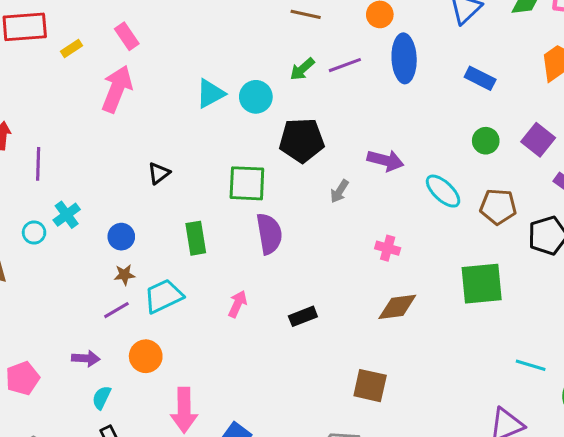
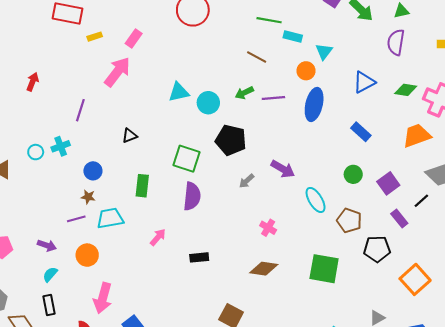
pink rectangle: (127, 36) -> (134, 39), turned 54
purple line: (38, 164) -> (80, 110), moved

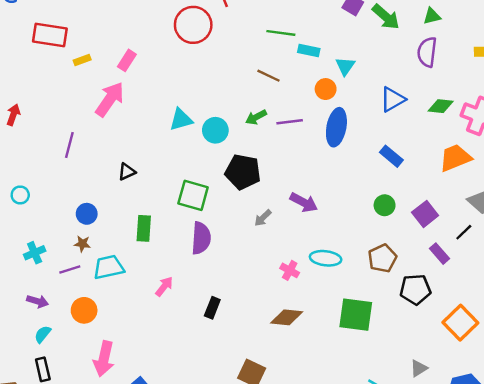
cyan cross: (61, 146) -> (35, 253), moved
cyan ellipse: (316, 200) -> (326, 258), moved, turned -50
brown pentagon: (349, 221) -> (382, 258), turned 30
black rectangle: (199, 257) -> (212, 308), turned -60

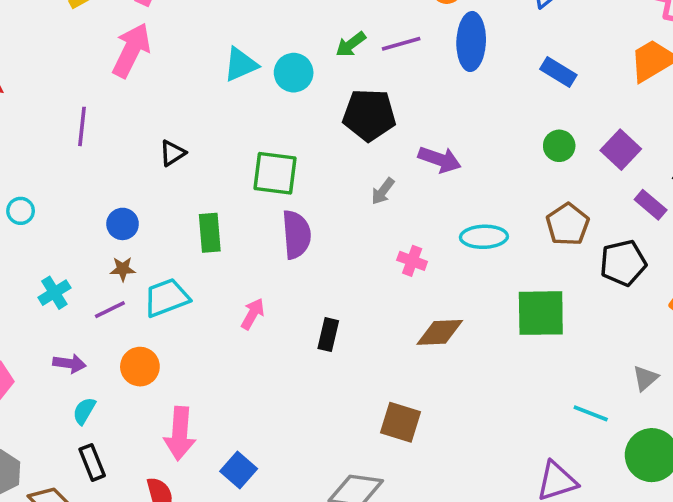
black pentagon: (243, 172) -> (369, 115), moved
pink cross: (290, 270) -> (412, 261), moved

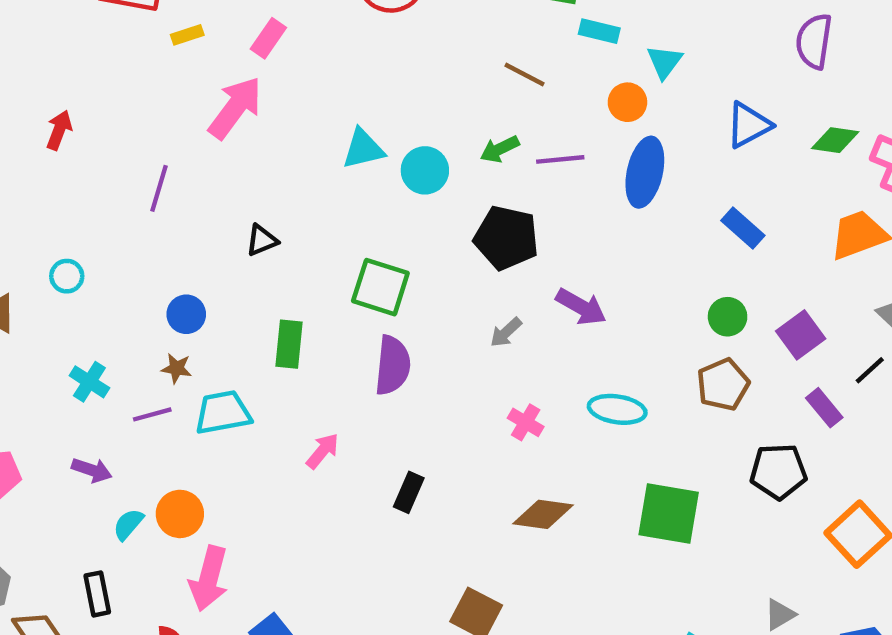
brown pentagon: (568, 224) -> (723, 385), moved
cyan cross: (54, 293) -> (89, 382), turned -36
orange circle: (140, 367) -> (180, 514), moved
cyan semicircle: (84, 411) -> (128, 524), moved

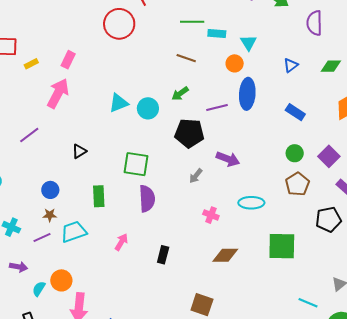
blue triangle: (749, 125) -> (291, 65), size x0.7
purple line: (560, 159) -> (217, 108), moved
purple line: (159, 188) -> (29, 135), turned 45

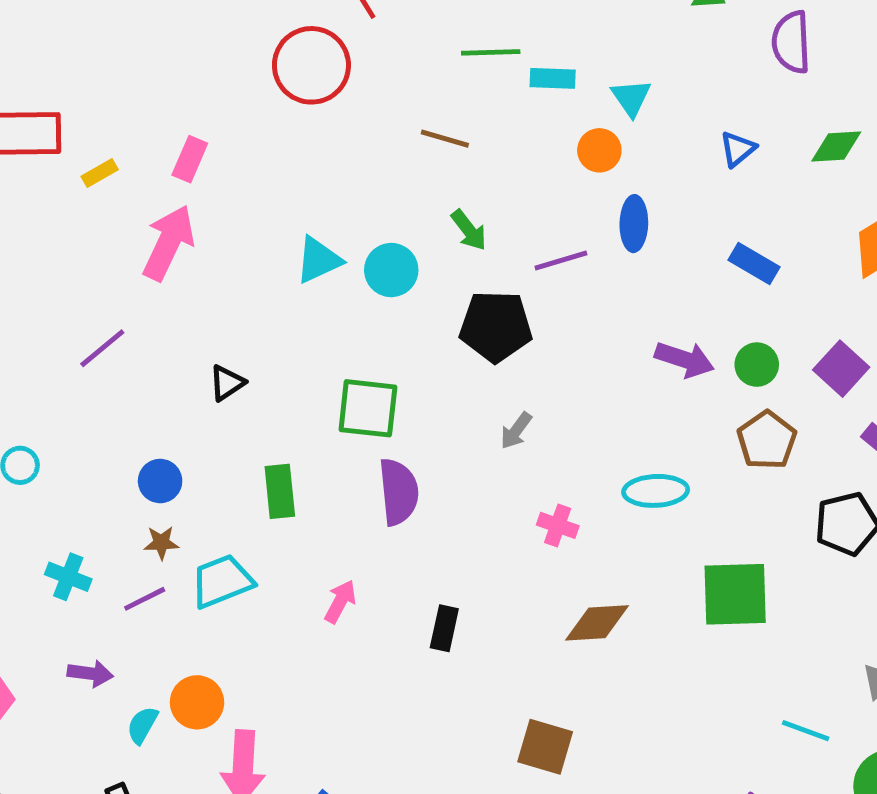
brown line: (186, 58) -> (445, 139), moved
green arrow: (180, 94) -> (469, 230), turned -90
blue ellipse: (247, 94) -> (634, 224), size x0.7
purple arrow: (228, 159) -> (685, 359), moved

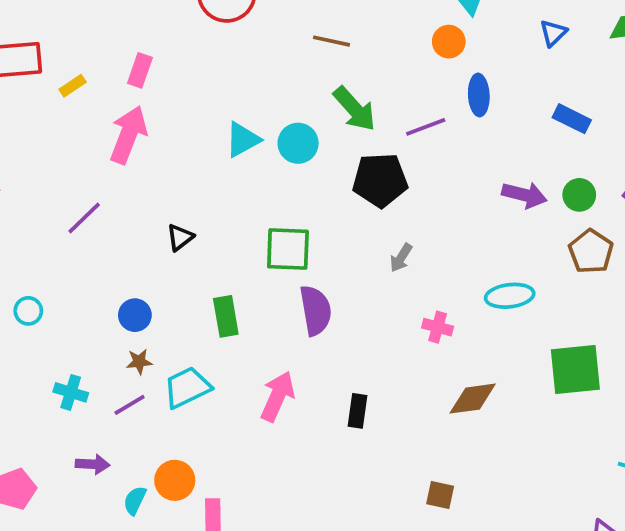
green arrow: (469, 230) -> (355, 109), size x1.5
pink arrow: (340, 602) -> (277, 396), size x1.5
brown square: (545, 747) -> (440, 495), size x0.7

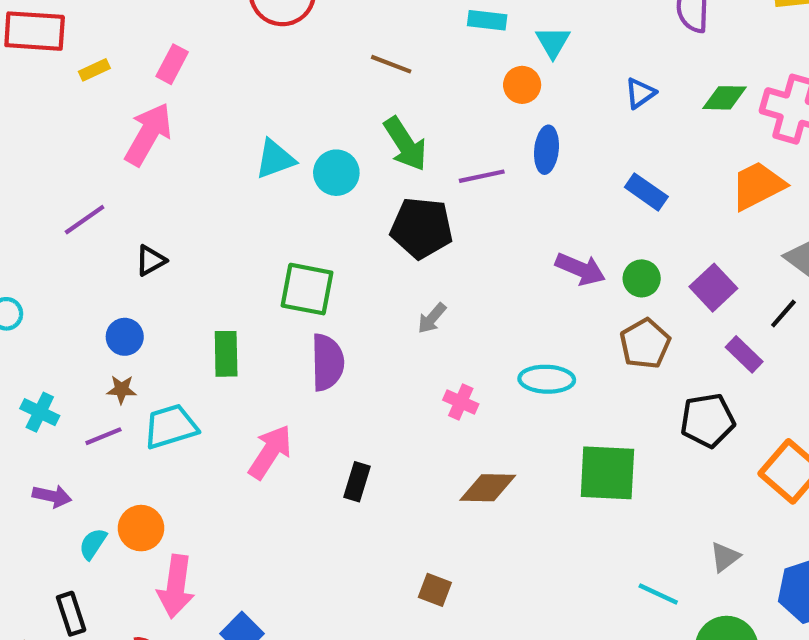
black triangle: (180, 237) -> (151, 260), moved

